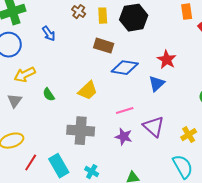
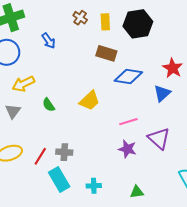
gray cross: (81, 131) -> (64, 152), moved, size x0.6
red line: (31, 163) -> (40, 156), moved
cyan cross: (92, 172) -> (94, 186), turned -32

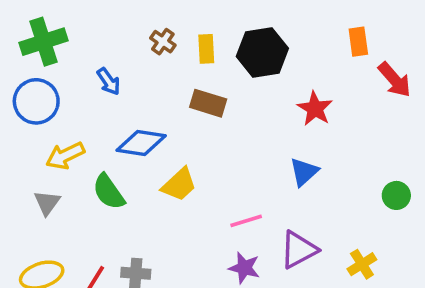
red star: (173, 68) -> (315, 109), moved
blue diamond: (128, 76) -> (141, 143), moved
green semicircle: (49, 105) -> (109, 192), size x1.5
purple triangle: (159, 138) -> (299, 250), turned 50

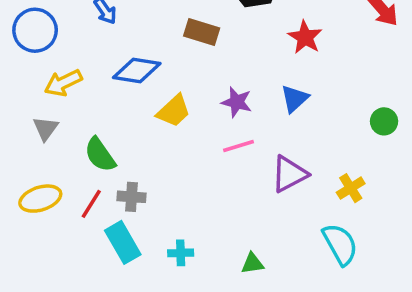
green semicircle: (109, 192) -> (100, 155), moved
purple star: (244, 268) -> (237, 102), moved

